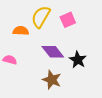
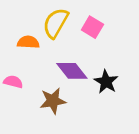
pink square: (68, 20) -> (92, 27), turned -35
brown star: (52, 80) -> (53, 101), moved, turned -30

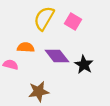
orange semicircle: (28, 42) -> (26, 47), moved
brown star: (53, 101) -> (39, 92), moved

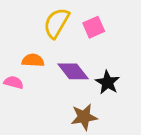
pink square: (73, 22) -> (94, 27), turned 35
brown star: (39, 92) -> (84, 117), moved

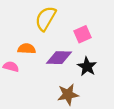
pink square: (94, 27) -> (82, 34), moved
purple diamond: (73, 71) -> (59, 58), turned -50

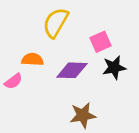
pink semicircle: (11, 67) -> (13, 81), turned 128
black star: (87, 67) -> (114, 68), moved, turned 30

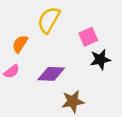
orange semicircle: (32, 59) -> (20, 44), moved, turned -60
purple diamond: (72, 70) -> (51, 74), moved

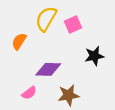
pink square: (88, 37) -> (73, 24), moved
pink semicircle: (12, 71) -> (29, 93), moved

